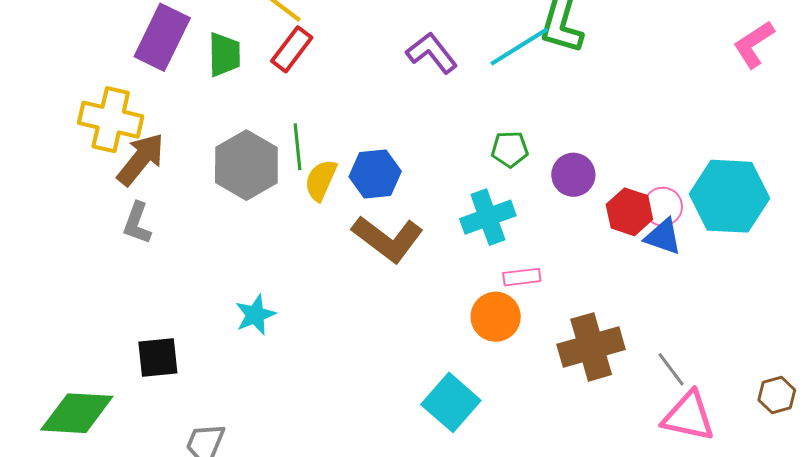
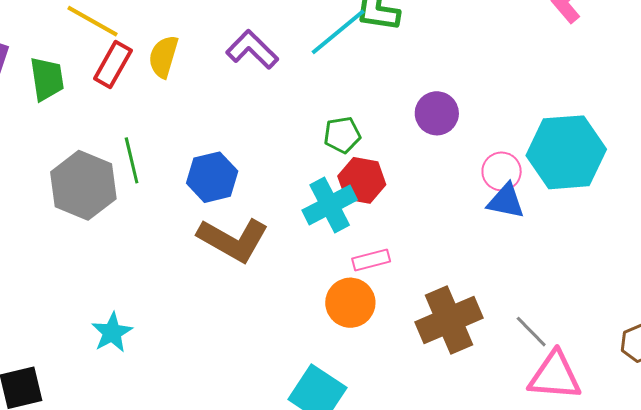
purple circle: (573, 175) -> (437, 113), moved
yellow semicircle: (321, 180) -> (163, 57), moved
red hexagon: (629, 212) -> (362, 180), moved

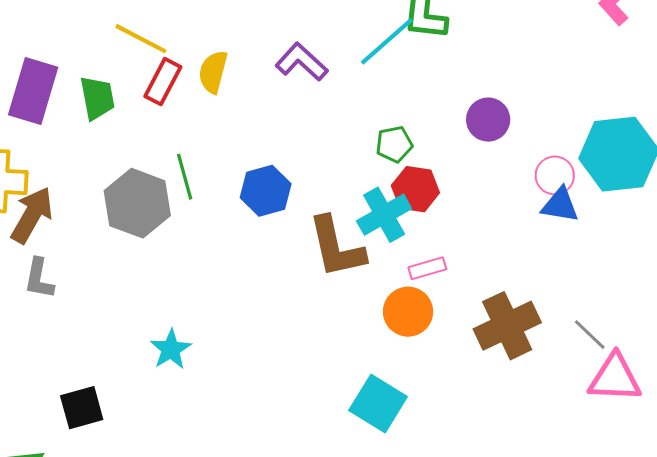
brown L-shape: (233, 240) -> (336, 247), moved, turned 50

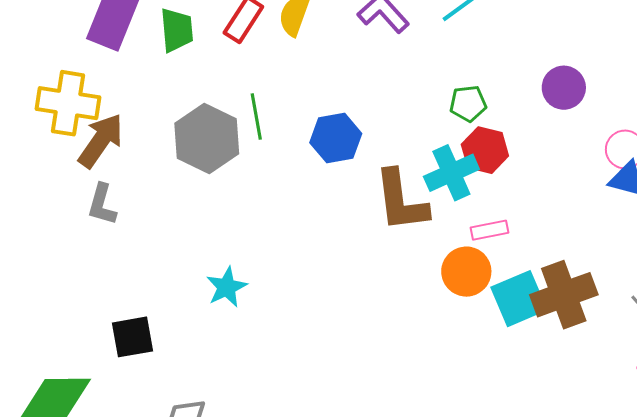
cyan square: (378, 404) -> (519, 299), moved, turned 30

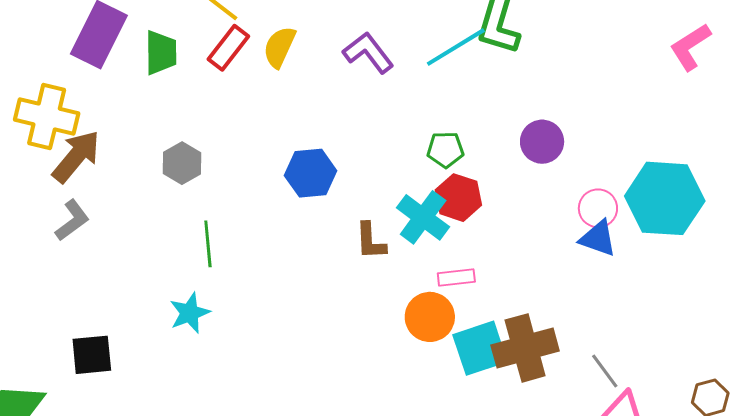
green line: (256, 117) -> (208, 244), moved
gray hexagon: (207, 139) -> (182, 163), size x0.6
cyan cross: (451, 173) -> (423, 217), turned -34
brown L-shape: (401, 201) -> (370, 241), size x0.6
gray L-shape: (102, 205) -> (72, 220), turned -147

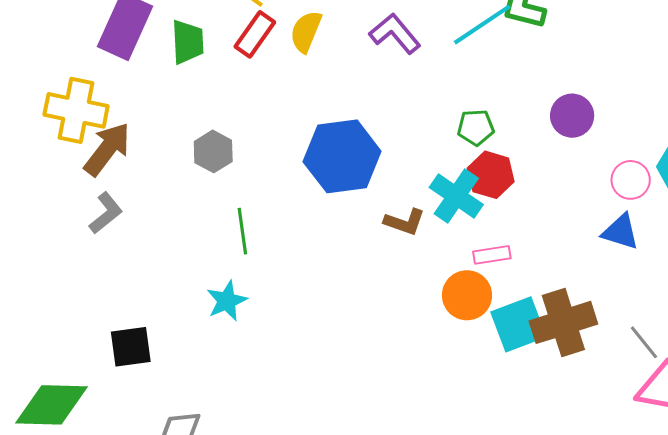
blue hexagon: (311, 173) -> (342, 156), size x1.5
blue triangle: (598, 238) -> (620, 232), moved
brown L-shape: (370, 241) -> (405, 222), turned -66

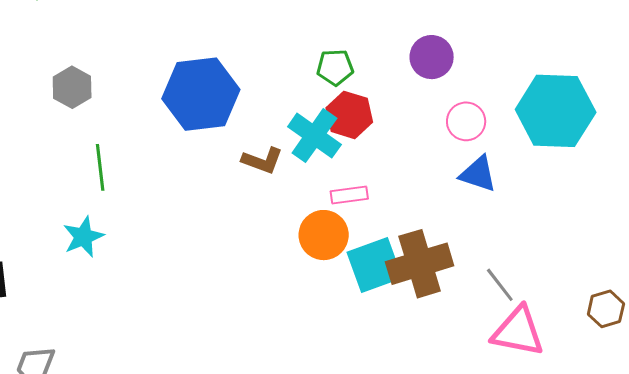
pink circle: (631, 180) -> (466, 121), moved

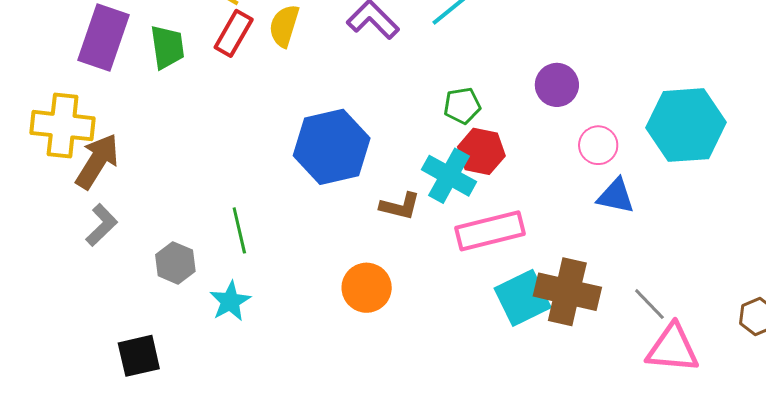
gray hexagon: (72, 87) -> (175, 263), moved
pink rectangle: (349, 195) -> (490, 231), size x1.8
orange circle: (324, 235) -> (367, 288), moved
brown cross: (420, 264) -> (567, 292), turned 36

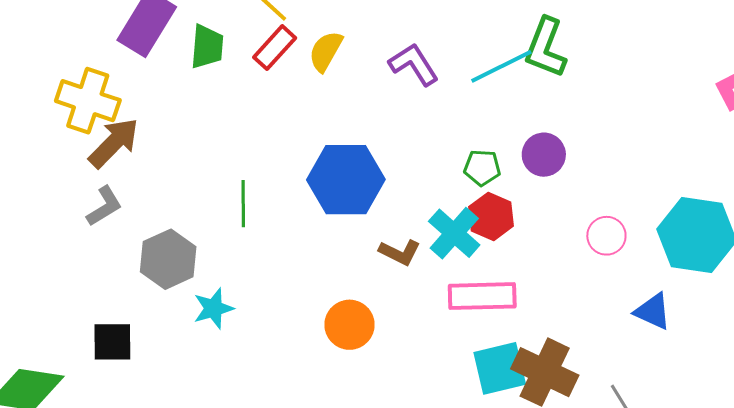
purple circle: (557, 85) -> (544, 155), moved
blue triangle: (616, 196) -> (653, 311), moved
green line: (239, 230) -> (243, 204), moved
gray hexagon: (175, 263) -> (168, 259), size x1.4

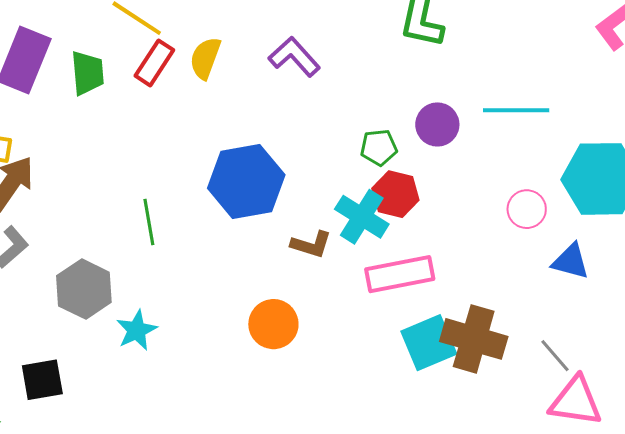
cyan line: (501, 66) -> (516, 110), moved, turned 36
pink circle: (606, 236) -> (527, 209), moved

